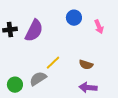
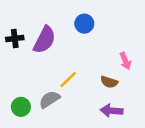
blue circle: (74, 18) -> (84, 24), moved
pink arrow: (99, 27) -> (125, 61), moved

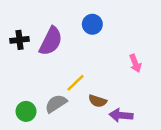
brown semicircle: (109, 82) -> (98, 101), moved

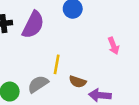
yellow line: (75, 83) -> (57, 64), turned -36

